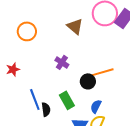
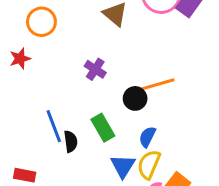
red star: (13, 69) -> (20, 59), moved

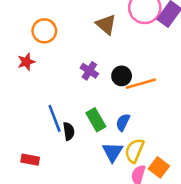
black circle: (135, 98) -> (122, 76), moved
blue semicircle: (147, 137) -> (123, 122), moved

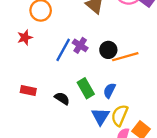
blue line: (55, 118) -> (63, 50), moved, turned 50
black semicircle: (69, 131) -> (62, 98), turned -49
red rectangle: (30, 160) -> (28, 91), moved

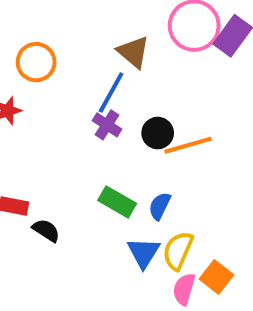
blue line: (63, 50) -> (111, 93), moved
green rectangle: (86, 88) -> (117, 202), turned -30
black semicircle: (62, 98) -> (46, 230), moved

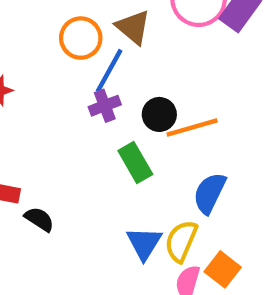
orange circle: (36, 62) -> (81, 38), moved
purple cross: (107, 125) -> (105, 106), turned 36
green rectangle: (117, 202) -> (135, 162), moved, turned 30
blue semicircle: (160, 206) -> (210, 193), moved, size x1.4

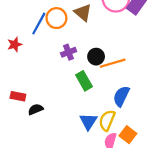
blue line: (109, 71) -> (39, 24), moved
black semicircle: (39, 219) -> (36, 109), turned -56

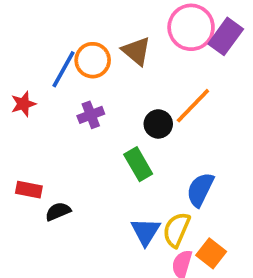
purple cross: (69, 52) -> (91, 115), moved
orange line: (113, 63) -> (193, 106), moved, turned -30

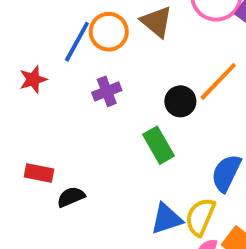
blue triangle: (145, 232) -> (166, 219), turned 40

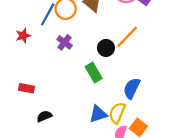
purple cross: (107, 91) -> (65, 42), turned -32
black semicircle: (71, 197) -> (44, 116), moved

